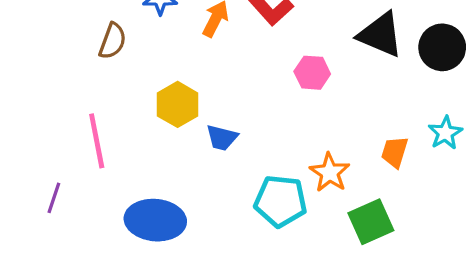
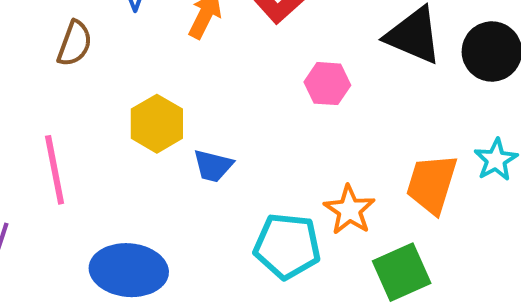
orange trapezoid: (395, 152) -> (432, 184), size x1.5

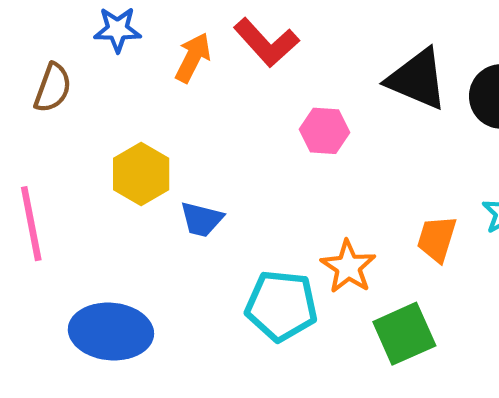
orange trapezoid: (432, 184) -> (437, 239), size x0.7

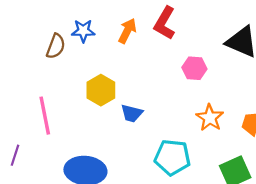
blue star: (117, 30) -> (83, 31), moved
red L-shape: (266, 42) -> (165, 23), turned 72
orange star: (348, 267) -> (210, 118), moved

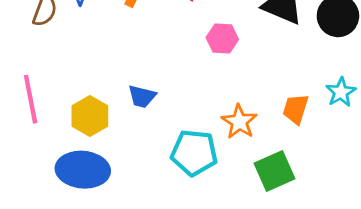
yellow hexagon: (101, 90) -> (90, 116), moved
orange star: (210, 118) -> (239, 122), moved

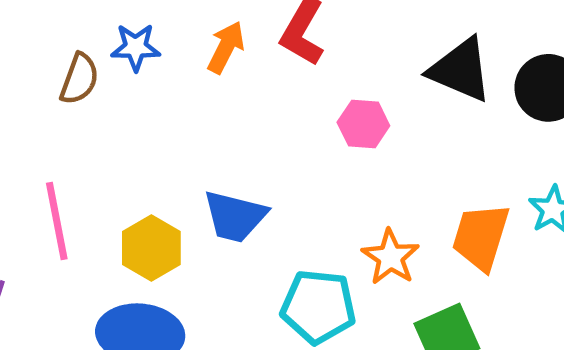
blue trapezoid: (142, 96) -> (235, 216), size x1.4
orange trapezoid: (296, 109) -> (481, 237), size x1.4

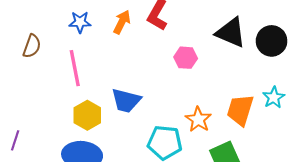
brown semicircle: (79, 79) -> (32, 46), moved
pink line: (57, 221) -> (75, 68), moved

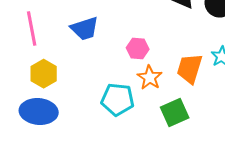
pink hexagon: (186, 58) -> (138, 48), moved
blue trapezoid: (126, 101) -> (85, 28), moved, turned -32

